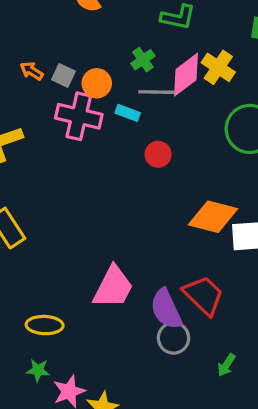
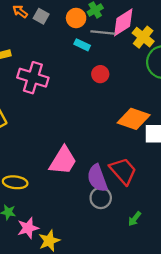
yellow cross: (218, 67) -> (143, 37), moved
orange circle: (97, 83) -> (76, 18), moved
pink cross: (79, 116) -> (33, 78), moved

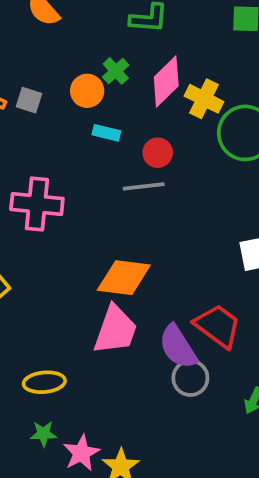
gray line: (103, 32) -> (144, 186), moved
red circle: (100, 74) -> (158, 153), moved
orange diamond: (134, 119) -> (124, 278), moved

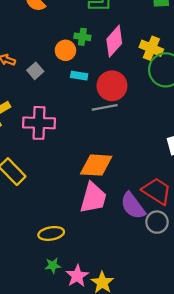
green cross: (116, 71) -> (82, 37), turned -35
yellow cross: (204, 99) -> (151, 48), moved
gray square: (29, 100) -> (35, 71), moved, turned 35
red circle: (158, 153) -> (112, 86), size x1.6
gray circle: (190, 378) -> (157, 222), moved

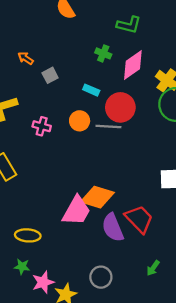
orange circle: (65, 50) -> (80, 121), moved
pink cross: (39, 123) -> (42, 126), size x0.6
orange diamond: (96, 165) -> (97, 197), moved
gray circle: (157, 222) -> (101, 277), moved

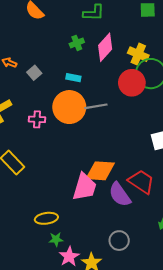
green cross: (103, 53) -> (77, 43), turned -32
red circle: (120, 107) -> (132, 83), moved
orange circle: (80, 121) -> (69, 107), size x1.8
green star: (22, 267) -> (56, 239), moved

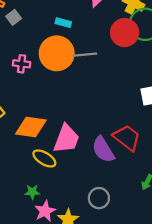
gray square: (34, 73) -> (14, 17), moved
orange diamond: (100, 171) -> (31, 127), moved
yellow ellipse: (46, 218) -> (44, 158), moved, turned 35

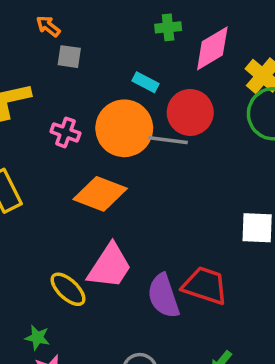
gray square: (14, 17) -> (69, 57), turned 32
red circle: (125, 33) -> (190, 112), moved
orange diamond: (31, 127) -> (100, 194), moved
red trapezoid: (127, 138) -> (205, 286), turned -32

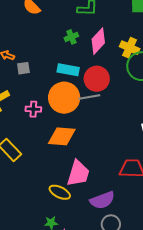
cyan rectangle: (145, 82) -> (68, 70), size x1.5
purple semicircle: (163, 296) -> (102, 200), moved, turned -75

